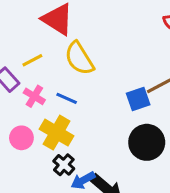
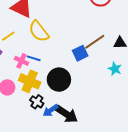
pink cross: (34, 96) -> (21, 61), moved
black circle: (147, 142) -> (59, 80), moved

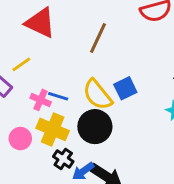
yellow semicircle: (39, 31) -> (97, 95), moved
brown line: (95, 42) -> (98, 38), moved, turned -30

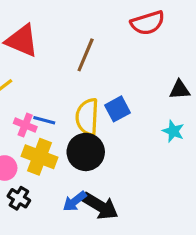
yellow semicircle: (97, 95) -> (87, 117), turned 44
black cross: (63, 159) -> (19, 198), moved

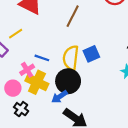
pink cross: (25, 125) -> (27, 70), moved, turned 32
blue arrow: (75, 201) -> (59, 97), moved

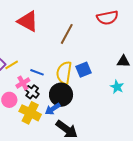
yellow line: (16, 34) -> (12, 65), moved
yellow cross: (37, 82) -> (30, 113), moved
black cross: (21, 109) -> (32, 92), moved

